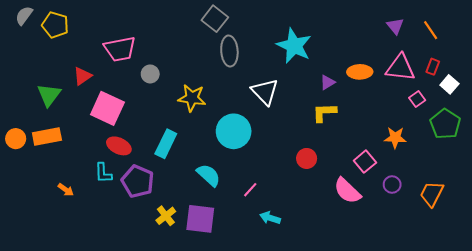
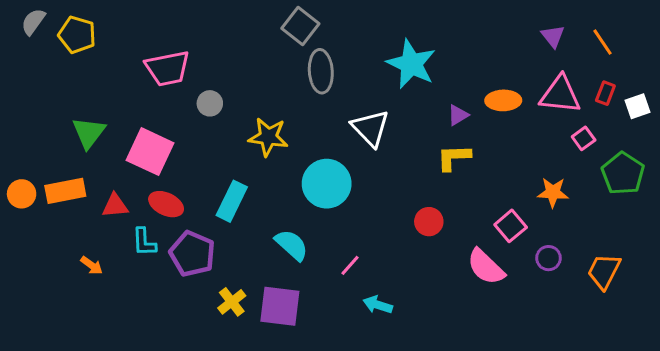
red triangle: (82, 76) -> (115, 206), moved, turned 30
white square: (449, 84) -> (638, 106), moved, turned 30
green triangle: (49, 95) -> (89, 133), moved

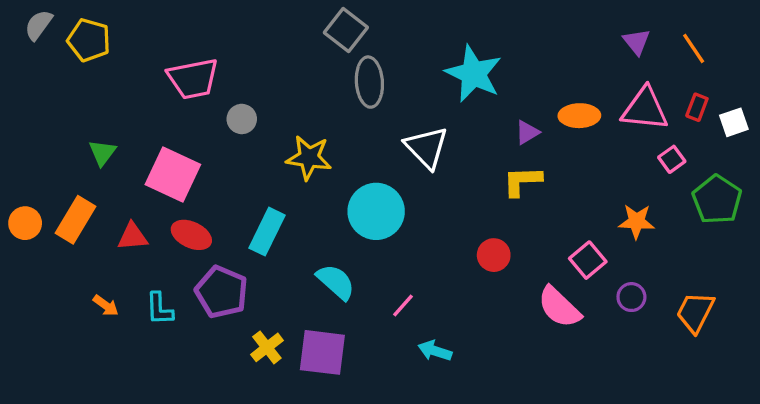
green triangle: (89, 133) -> (102, 153), size x0.7
orange rectangle: (65, 191) -> (75, 220), turned -48
cyan L-shape: (144, 242) -> (159, 309), moved

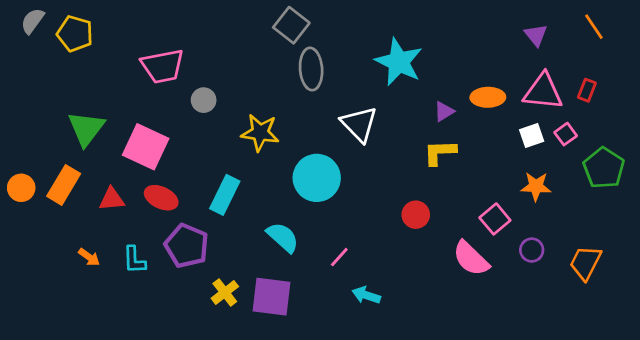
orange line: (694, 48) -> (594, 27), moved
white square: (734, 122) -> (532, 135), moved
green triangle: (102, 153) -> (86, 128), size x1.6

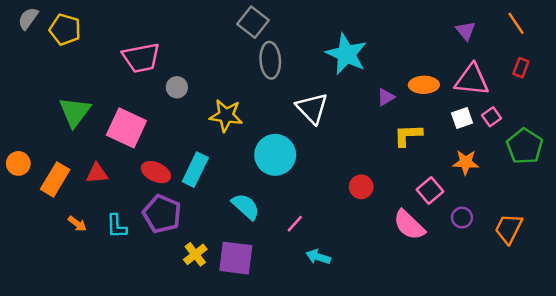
red rectangle: (587, 90) -> (521, 68), moved
yellow L-shape: (440, 152) -> (408, 135), moved
orange rectangle: (64, 185) -> (55, 179), moved
red ellipse: (161, 198) -> (156, 172), moved

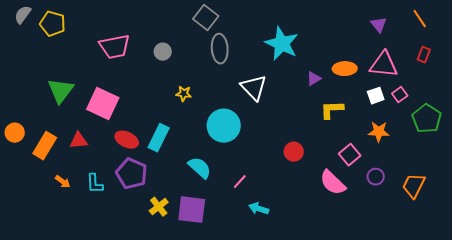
gray circle: (177, 87) -> (163, 52), moved
yellow star: (226, 116) -> (184, 94), size x0.6

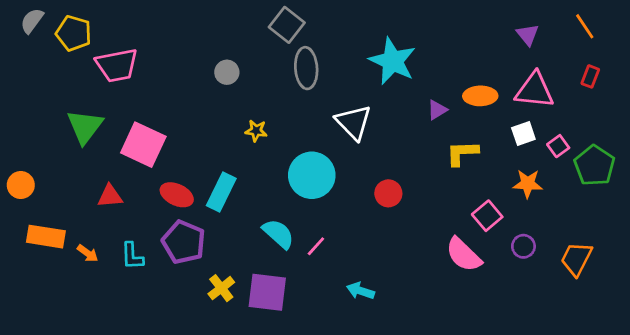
pink trapezoid: (115, 47) -> (117, 65), moved
pink square: (400, 95) -> (558, 146), moved
orange rectangle: (45, 146) -> (46, 237), moved, turned 68
red circle: (294, 152) -> (388, 193), moved
pink line: (240, 182) -> (316, 246), moved

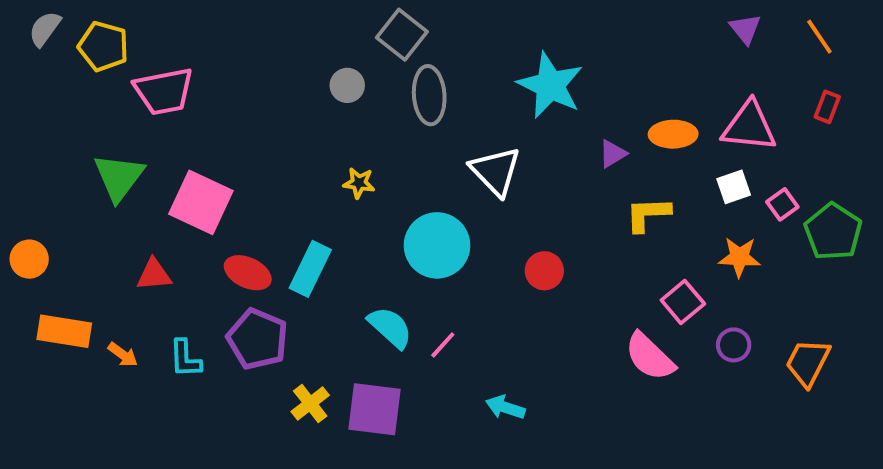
purple triangle: (528, 35) -> (745, 29), moved
gray circle: (227, 72) -> (347, 85), moved

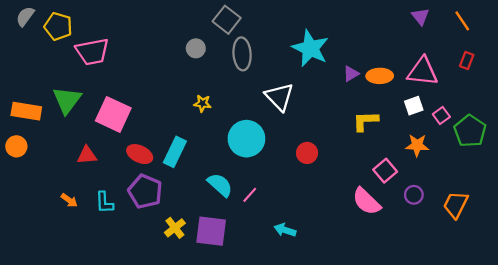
purple triangle: (613, 154) -> (351, 74), moved
orange rectangle: (64, 331) -> (26, 111), moved

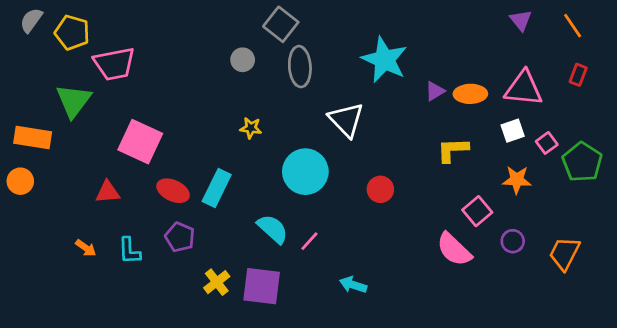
green triangle: (67, 100) -> (73, 101), moved
purple pentagon: (145, 191) -> (180, 237), size x0.7

